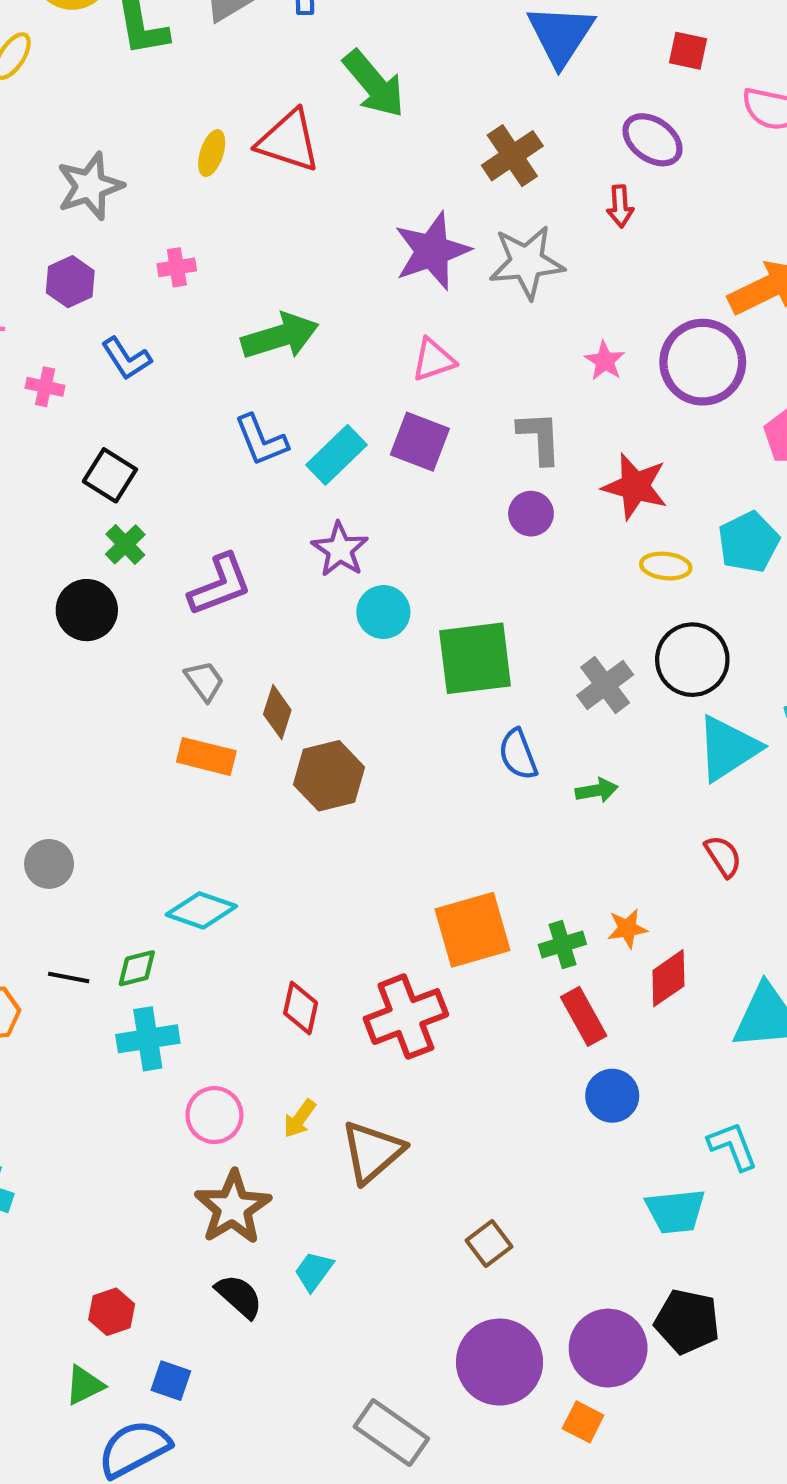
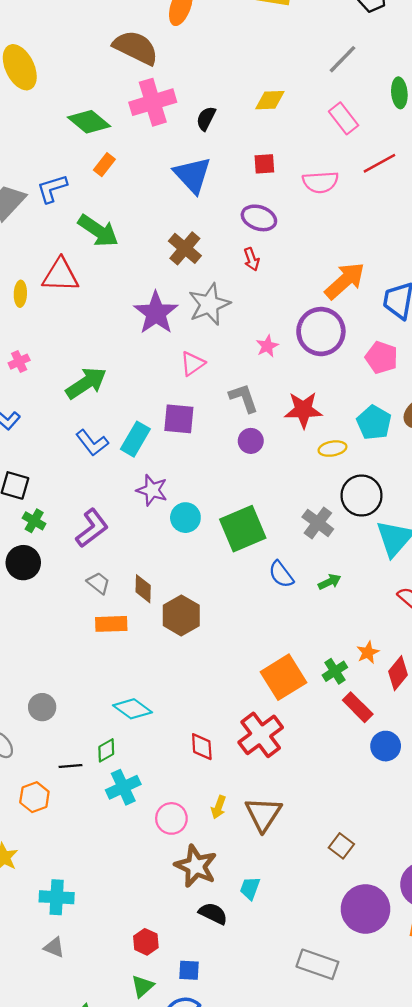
pink triangle: (433, 360) -> (193, 364), moved
pink star: (605, 361) -> (267, 346), turned 30
cyan diamond: (201, 910) -> (133, 709), turned 33

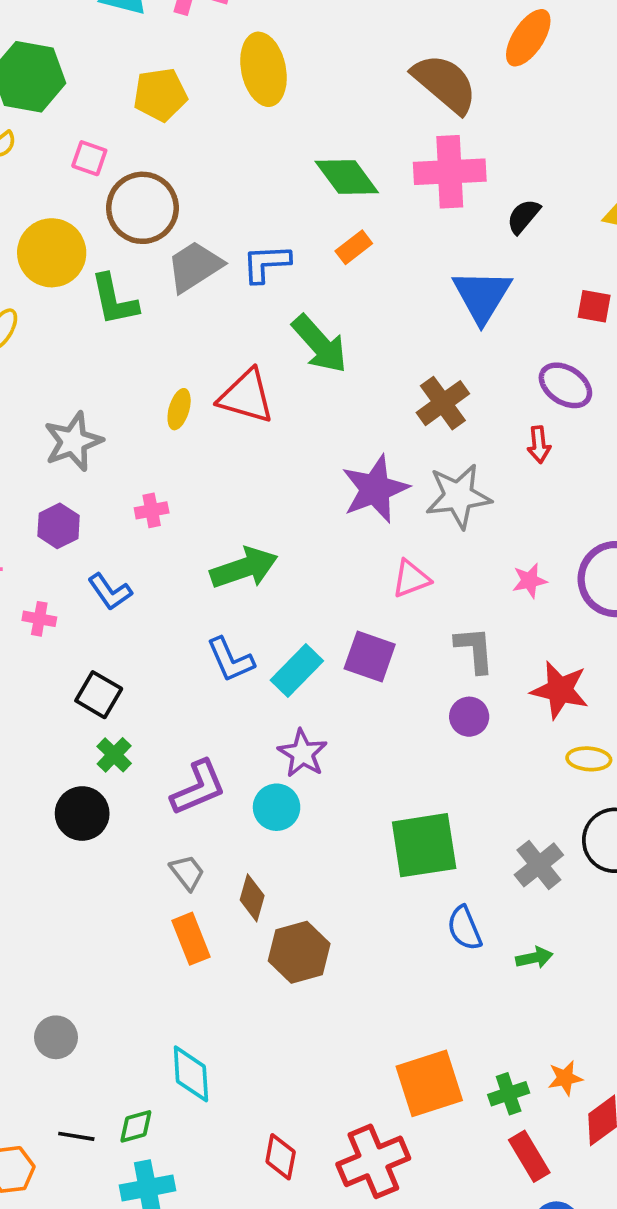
cyan circle: (185, 518) -> (277, 807), moved
orange rectangle: (111, 624) -> (191, 939), turned 56
cyan diamond: (133, 709) -> (191, 1074), turned 36

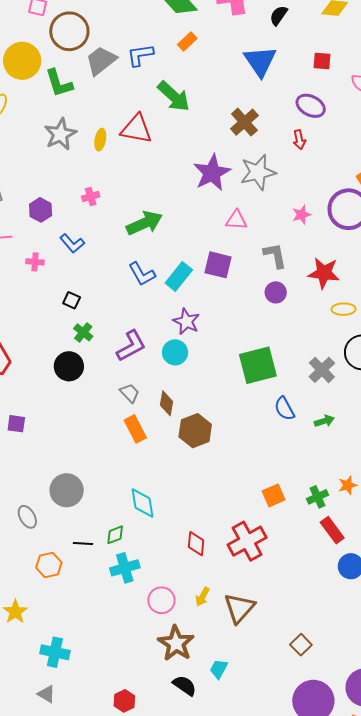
gray star: (73, 442) -> (60, 134), moved
pink triangle: (411, 579) -> (236, 220), turned 30
black square: (99, 695) -> (72, 300), size x0.7
gray circle: (56, 1037) -> (67, 490), size x1.4
orange square: (429, 1083) -> (274, 495), size x0.6

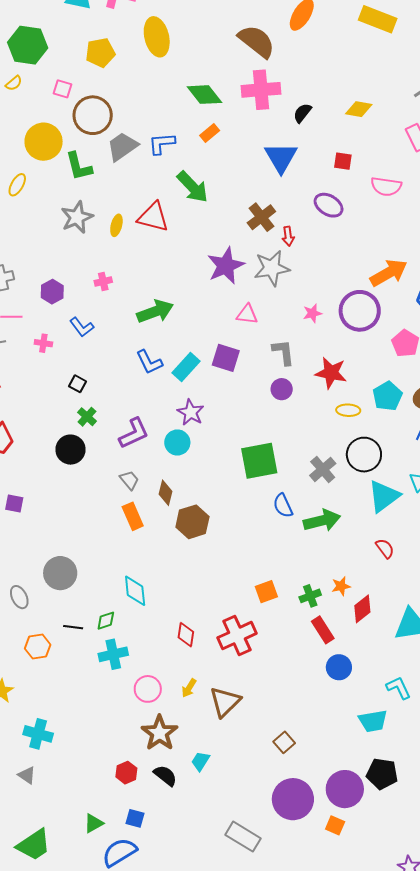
red arrow: (299, 140) -> (288, 236), moved
green arrow: (324, 421) -> (322, 521), size x1.8
red hexagon: (124, 701) -> (126, 773), moved

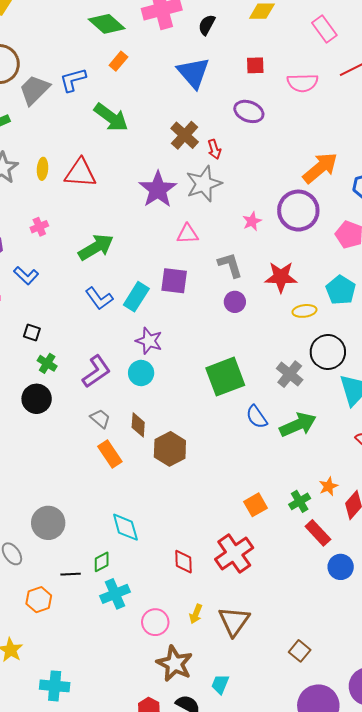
red triangle: (153, 217) -> (80, 173), moved

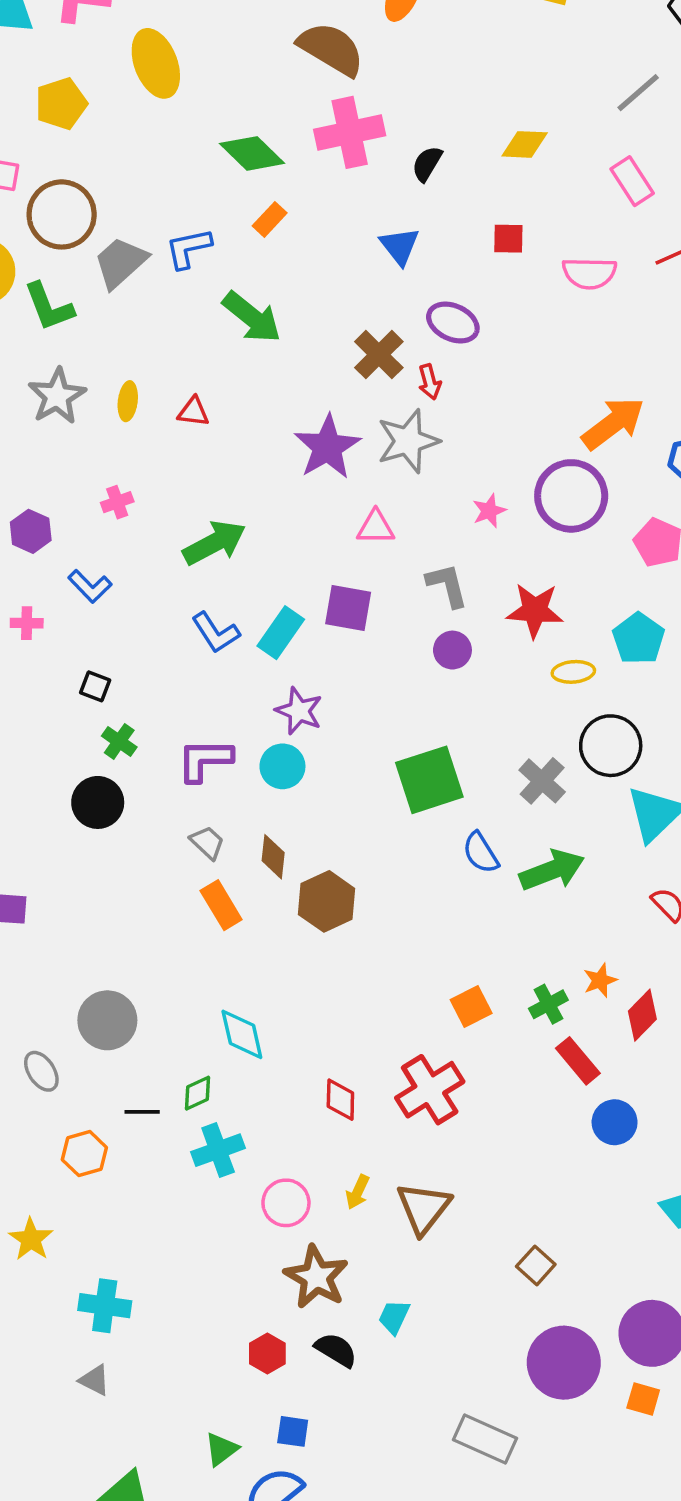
blue triangle: (193, 73) -> (400, 246), size x0.7
purple ellipse: (249, 111) -> (453, 323), moved
red triangle: (80, 173) -> (193, 412), size x0.6
purple L-shape: (96, 371) -> (205, 760), turned -148

